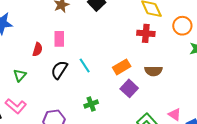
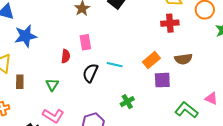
cyan line: (85, 66) -> (115, 65), turned -35
purple square: (129, 88) -> (162, 80), turned -36

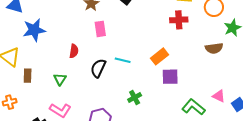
pink rectangle: (85, 42) -> (100, 29), moved
brown semicircle: (183, 59) -> (214, 48), moved

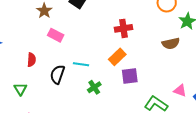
red cross: (179, 20) -> (123, 28), moved
pink rectangle: (100, 29) -> (56, 35), turned -49
green cross: (135, 98) -> (94, 87), moved

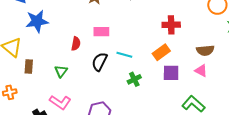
pink rectangle: (56, 35) -> (101, 32), moved, turned -35
brown semicircle: (171, 43) -> (205, 50), moved
pink triangle: (180, 91) -> (201, 71), moved

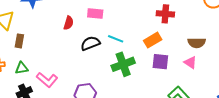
black semicircle: (100, 62) -> (90, 43), turned 36
green triangle: (61, 71) -> (22, 68), moved, turned 40
green cross: (134, 79) -> (123, 64), size x1.6

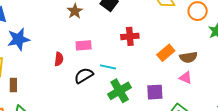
red cross: (165, 14) -> (130, 36), moved
orange rectangle: (153, 40) -> (166, 53), moved
purple square: (160, 62) -> (155, 92), moved

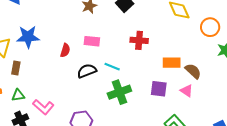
blue star: (19, 39) -> (28, 37), moved
orange rectangle: (166, 53) -> (172, 63), turned 30
brown semicircle: (188, 57) -> (193, 71), turned -138
purple square: (155, 92) -> (159, 89), moved

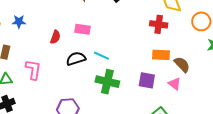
blue star: (28, 37) -> (19, 22), size x0.6
red cross: (139, 40) -> (159, 24), moved
green cross: (119, 92) -> (107, 82), turned 30
pink L-shape: (43, 107) -> (33, 70), moved, turned -125

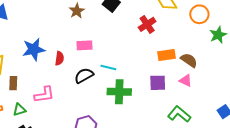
blue star: (19, 22) -> (34, 49), moved, size x1.6
red cross: (159, 24) -> (147, 24), moved, turned -30
pink L-shape: (33, 70) -> (44, 95), turned 85

